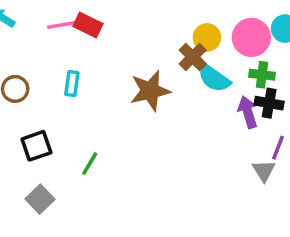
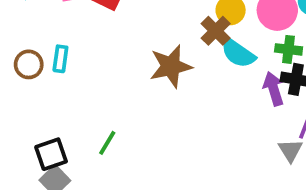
cyan rectangle: (72, 84) -> (60, 59), moved
black square: (36, 146) -> (51, 154), moved

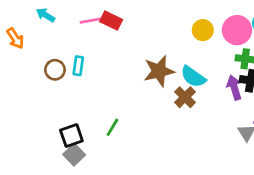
brown cross: (216, 31) -> (185, 97), moved
cyan semicircle: (238, 53) -> (193, 77), moved

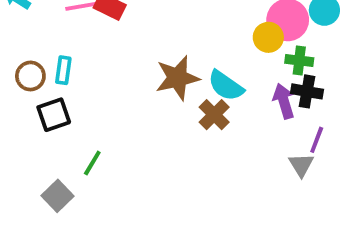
yellow circle: (203, 30) -> (268, 37), moved
green line: (112, 127) -> (92, 163), moved
black square: (71, 135) -> (54, 115), moved

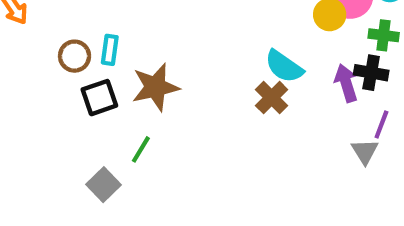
green cross: (299, 61) -> (384, 35), moved
brown star: (177, 78) -> (155, 87), moved

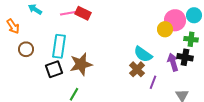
cyan rectangle: (110, 50) -> (59, 46), size x1.6
brown circle: (75, 56) -> (26, 49), moved
purple line: (381, 125) -> (153, 82), moved

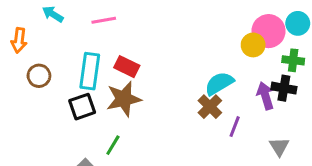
red rectangle: (83, 13) -> (127, 67), moved
orange arrow: (13, 26) -> (19, 40), turned 42
cyan semicircle: (143, 54) -> (219, 83), turned 114

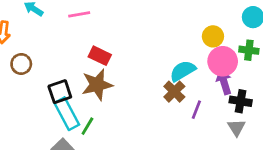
pink circle: (268, 31) -> (223, 61), moved
cyan rectangle: (90, 71) -> (67, 114), moved, turned -36
black cross: (284, 88) -> (241, 101), moved

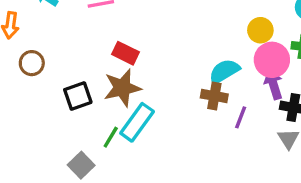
brown cross: (174, 92) -> (214, 96), turned -35
cyan rectangle: (67, 114) -> (137, 122), moved, turned 64

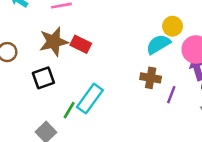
yellow circle: (260, 30) -> (173, 26), moved
cyan semicircle: (224, 71) -> (158, 44), moved
brown star: (122, 88) -> (54, 42), moved

